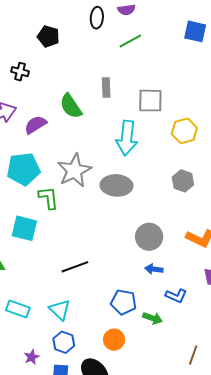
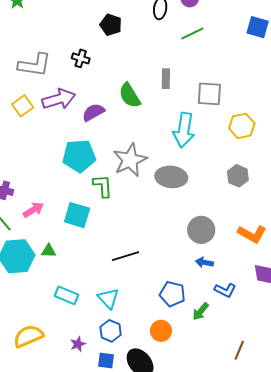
green arrow: (153, 318) -> (201, 311), turned 108

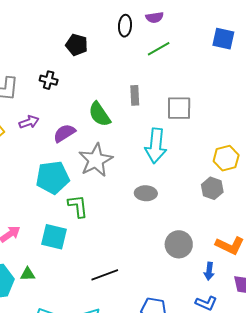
purple arrow: (59, 99) -> (29, 122), size x0.6
yellow hexagon: (242, 126) -> (226, 158), moved
gray star: (130, 160) -> (96, 160), moved
gray ellipse: (171, 177) -> (146, 193), size x0.7
blue arrow: (204, 262) -> (209, 271), moved, turned -90

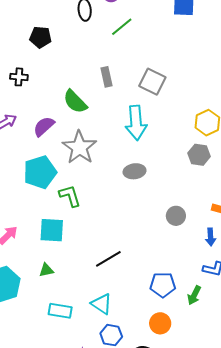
gray square: (179, 108) -> (152, 82), turned 36
gray circle: (179, 244) -> (176, 216), size x0.7
green triangle: (28, 274) -> (46, 270), moved

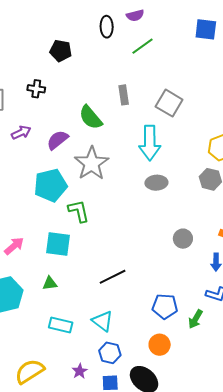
gray ellipse: (135, 171) -> (156, 183), moved

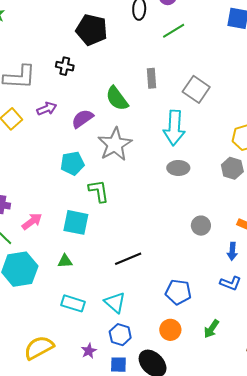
black pentagon: (61, 51) -> (92, 30), size x1.4
cyan pentagon: (50, 185) -> (72, 163), size x0.7
green arrow: (195, 319) -> (211, 329), moved

